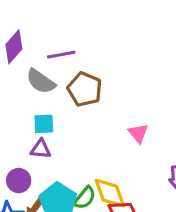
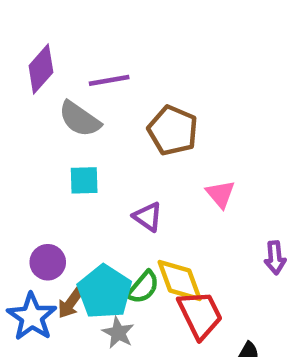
brown pentagon: (85, 89) -> (173, 130), moved
purple triangle: (41, 149) -> (148, 217), moved, turned 30

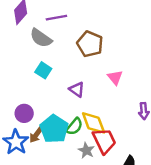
cyan square: (84, 180) -> (43, 70), turned 35
gray star: (118, 333) -> (86, 150), moved

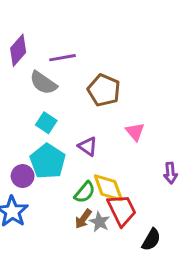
cyan pentagon: (54, 129) -> (48, 161), moved
brown arrow: (36, 135) -> (83, 219), moved

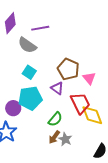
brown pentagon: (104, 90) -> (68, 69), moved
cyan pentagon: (48, 161) -> (30, 98), turned 30
yellow diamond: (108, 188) -> (92, 115), moved
red trapezoid: (122, 210) -> (80, 103), moved

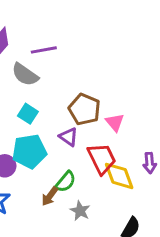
brown arrow: (54, 137) -> (50, 196), moved

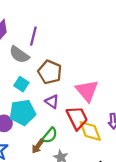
purple line: (44, 50) -> (33, 36), turned -66
brown pentagon: (84, 109) -> (50, 72), moved
pink triangle: (115, 122) -> (87, 91), size x1.6

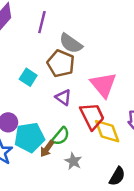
gray semicircle: (19, 55) -> (71, 43), moved
cyan pentagon: (23, 112) -> (29, 137), moved

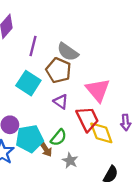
purple line: (42, 22) -> (33, 46), moved
cyan square: (28, 77) -> (28, 83), size x1.5
brown arrow: (47, 149) -> (46, 149), turned -70

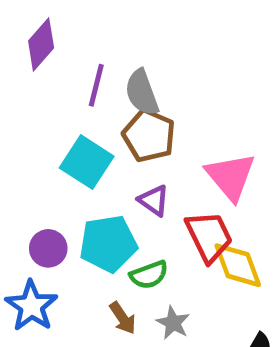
gray semicircle: (68, 52) -> (142, 92), moved, turned 35
green semicircle: (59, 137) -> (149, 275), turned 30
cyan pentagon: (30, 139) -> (108, 244), moved
brown arrow: (46, 149) -> (123, 318), moved

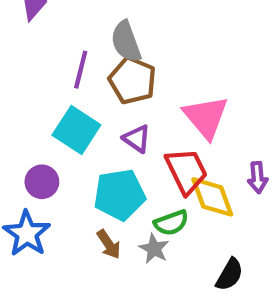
purple line: (96, 85) -> (81, 70), moved
cyan square: (87, 162) -> (76, 130), moved
cyan pentagon: (108, 244) -> (120, 195), moved
green semicircle: (149, 275) -> (171, 223), moved

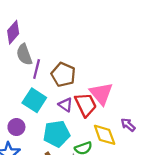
gray semicircle: (126, 42) -> (24, 54), moved
red trapezoid: (186, 171) -> (86, 105), moved
purple arrow: (258, 177) -> (128, 125), turned 136

